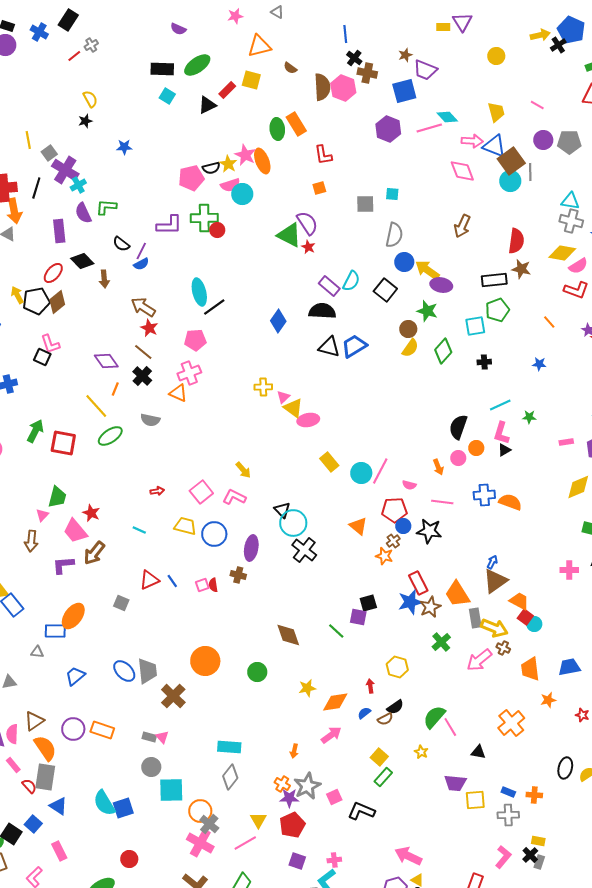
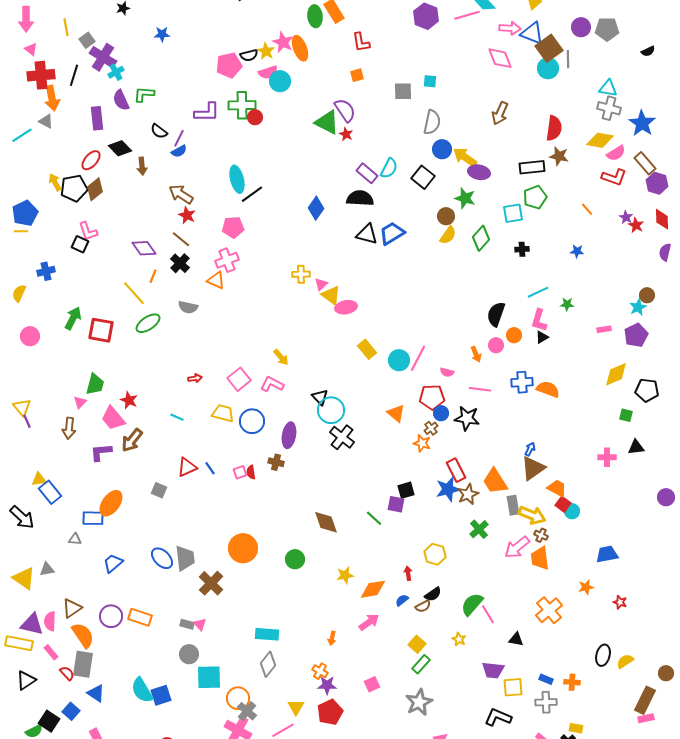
orange trapezoid: (530, 669) -> (540, 558), moved
gray star: (307, 786) -> (419, 702), moved
black L-shape: (361, 811) -> (498, 717), moved

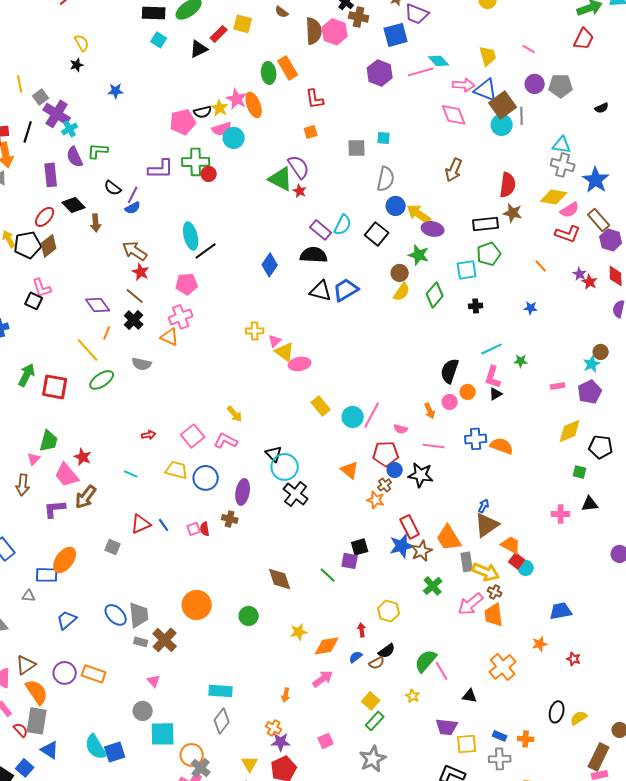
gray rectangle: (187, 624) -> (141, 642), moved

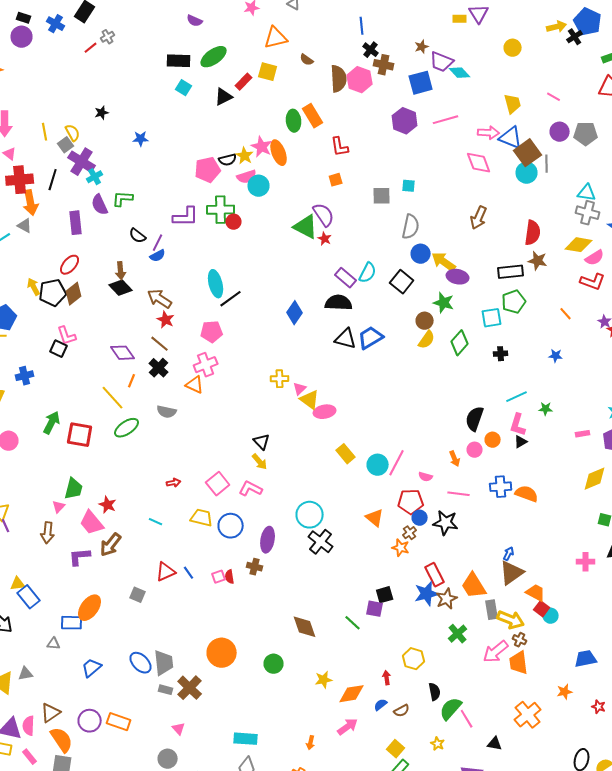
yellow semicircle: (82, 43) -> (73, 133), moved
cyan diamond: (439, 61) -> (460, 73), moved
black diamond: (74, 205) -> (121, 288), moved
black triangle: (274, 454) -> (262, 442), moved
black semicircle: (387, 651) -> (435, 692), moved, turned -66

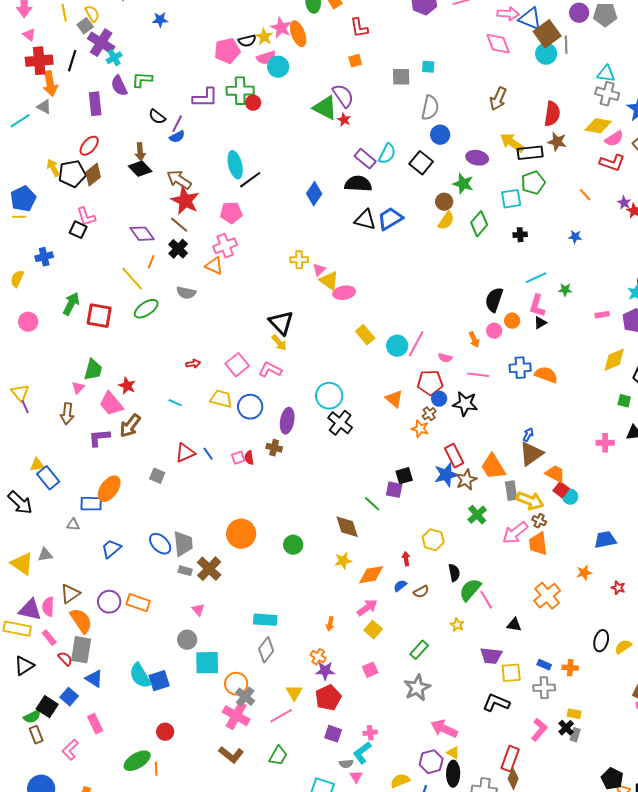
yellow arrow: (444, 262) -> (512, 143), moved
red star: (166, 320) -> (185, 201), size x1.6
black triangle: (262, 442) -> (281, 323), size x1.5
brown diamond: (305, 627) -> (347, 527), moved
yellow square: (396, 749) -> (373, 630), moved

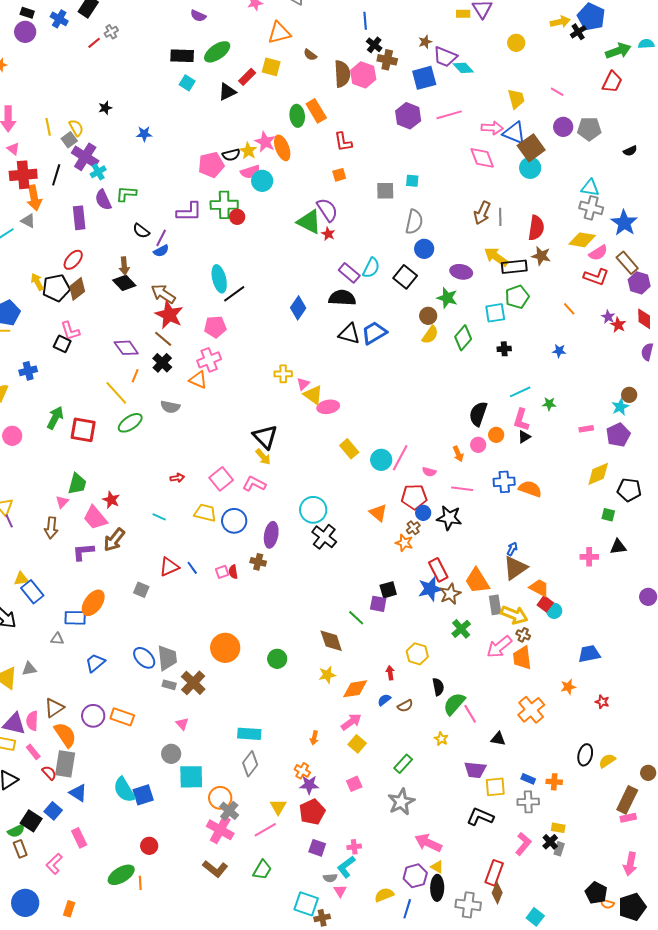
gray line: (566, 45) -> (500, 217), moved

